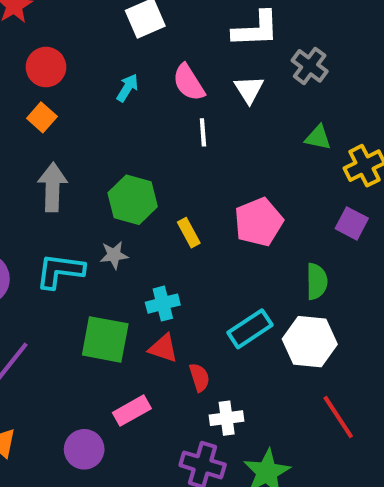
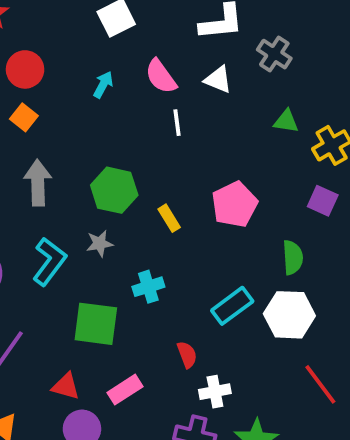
white triangle: (249, 89) -> (218, 80), turned -32
cyan L-shape: (60, 271) -> (49, 261), turned 123
red triangle: (163, 348) -> (66, 386), moved

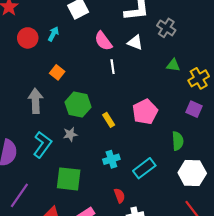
cyan arrow: (103, 85) -> (53, 34), moved
orange square: (24, 117) -> (57, 72), moved
cyan cross: (148, 287) -> (111, 159), moved
white hexagon: (289, 315) -> (192, 173), moved

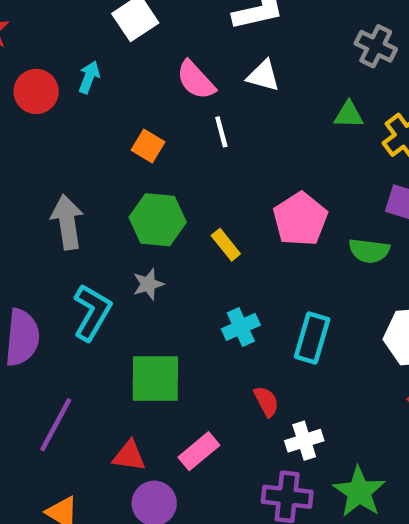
gray cross: (166, 28) -> (376, 46), moved
orange square: (57, 72) -> (148, 146), moved
green semicircle: (178, 141) -> (369, 251), moved, turned 108
cyan rectangle: (144, 168) -> (312, 338), turned -30

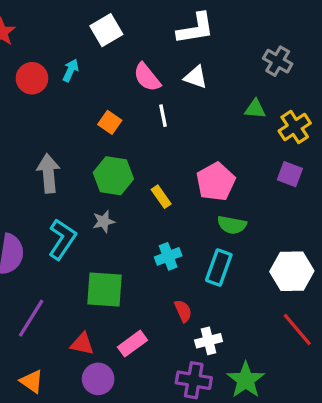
green semicircle: (369, 251) -> (232, 225), moved

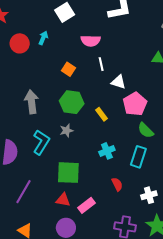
pink semicircle: (147, 77) -> (91, 41), turned -48
white triangle: (196, 77) -> (118, 82), moved
green semicircle: (232, 225) -> (146, 130), turned 36
white cross: (209, 341) -> (149, 195), moved
red triangle: (82, 344) -> (63, 200), moved

